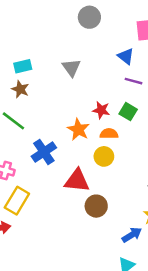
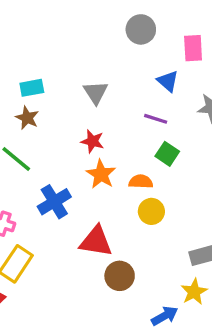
gray circle: (89, 17) -> (141, 29), moved
purple line: (134, 81) -> (156, 119), moved
red star: (101, 110) -> (92, 141), moved
yellow circle: (104, 156) -> (151, 211), moved

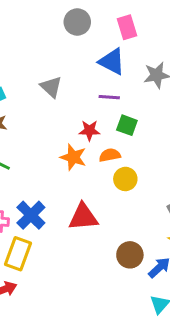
blue triangle: (168, 81) -> (112, 62), size x1.4
red star: (92, 141) -> (89, 130), moved
blue cross: (54, 202) -> (31, 215), moved
brown circle: (120, 276) -> (130, 255), moved

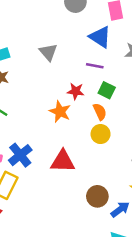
orange semicircle: (110, 155) -> (100, 112), moved, turned 70

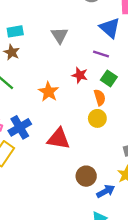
orange star: (60, 112) -> (49, 92), moved

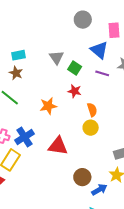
purple line: (101, 54) -> (102, 73), moved
green square: (109, 78) -> (75, 68), moved
orange star: (49, 92) -> (48, 106), turned 30

